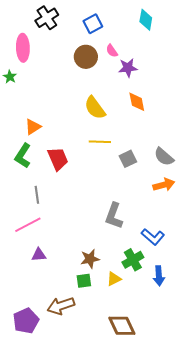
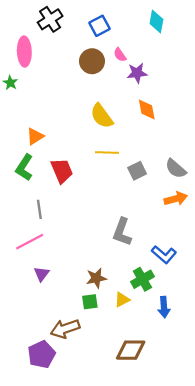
purple triangle: (39, 255) -> (42, 274), turned -49
blue arrow: (159, 276) -> (164, 307), moved
purple pentagon: (26, 321) -> (42, 354), moved
brown diamond: (122, 326) -> (131, 350), turned -64

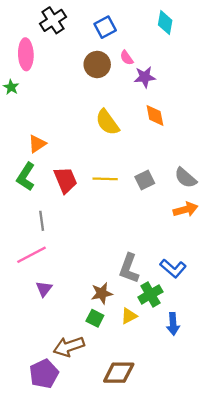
yellow line: (107, 152) -> (105, 179), moved
gray L-shape: (122, 232) -> (129, 268), moved
green square: (90, 302) -> (95, 318), turned 35
brown diamond: (131, 350) -> (119, 373), moved

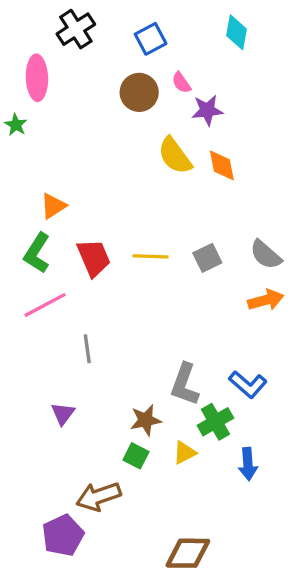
yellow semicircle: (107, 122) -> (175, 156), moved
gray line: (42, 221) -> (87, 349), moved
pink line: (31, 255) -> (45, 305), moved
brown diamond: (119, 373) -> (188, 553), moved

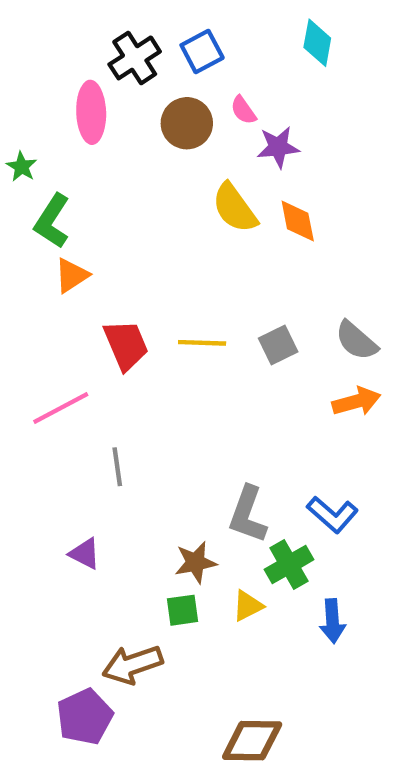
black cross: (76, 29) -> (135, 58), moved
pink ellipse: (37, 78) -> (91, 112), moved
green L-shape: (37, 253) -> (52, 221), moved
purple triangle: (63, 414) -> (85, 554), turned -40
green square: (136, 456) -> (182, 610), turned -35

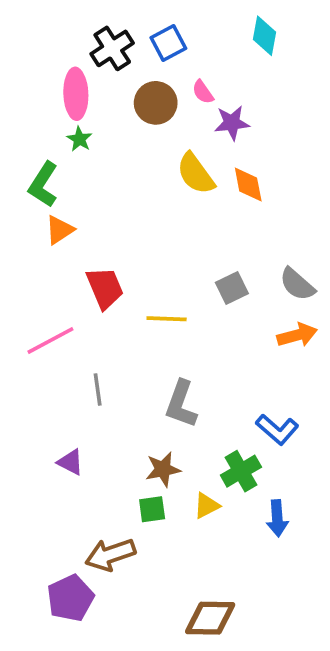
green star: (22, 167) -> (79, 139), moved
yellow line: (202, 343) -> (167, 319), moved
gray L-shape: (248, 515) -> (181, 404), moved

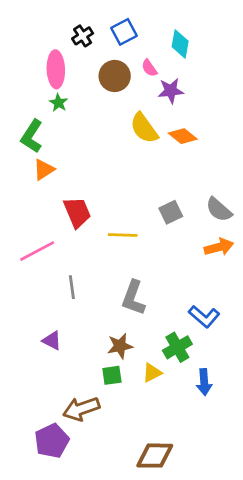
cyan diamond: (265, 36) -> (180, 44), moved
black cross: (112, 48) -> (83, 36), size x0.7
orange diamond: (248, 185) -> (183, 136), turned -40

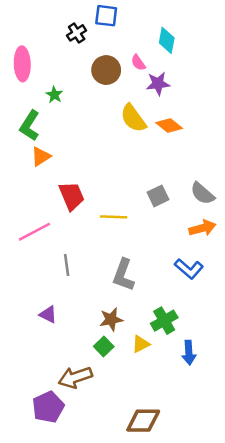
blue square: (124, 32) -> (106, 16), moved, turned 35
pink ellipse: (56, 69) -> (22, 64), moved
blue L-shape: (204, 317) -> (189, 269), moved
green square: (112, 375) -> (104, 347), turned -36

